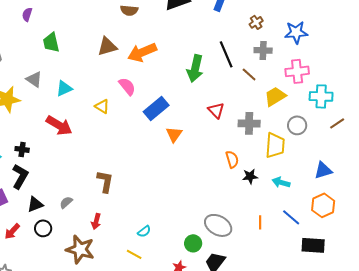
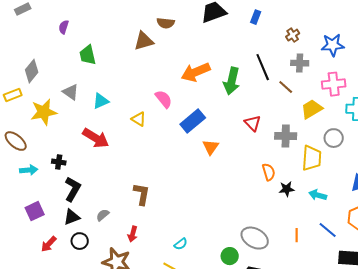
brown triangle: (107, 46) -> (144, 41), moved
orange arrow: (142, 52) -> (196, 72), moved
black L-shape: (20, 176) -> (73, 189), moved

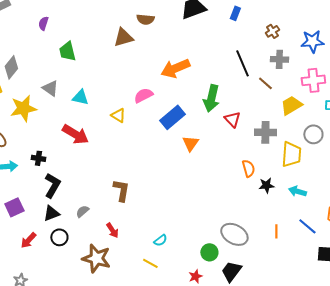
green arrow: (232, 81) -> (211, 98), moved
pink semicircle: (164, 99) -> (143, 95), turned -78
cyan triangle: (101, 101) -> (80, 97), turned 36
red arrow: (133, 234) -> (112, 230), turned -49

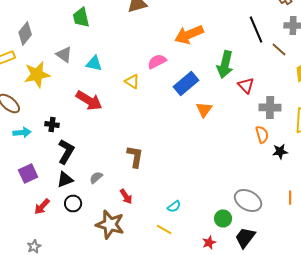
gray cross: (265, 132) -> (270, 108), moved

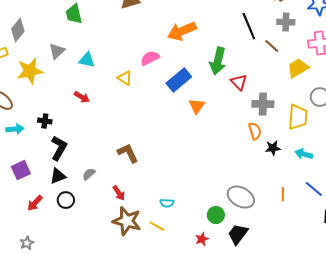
gray triangle: (64, 54) -> (57, 51), turned 42
red arrow: (89, 100) -> (82, 97), size x0.6
brown L-shape: (135, 156) -> (128, 153), turned -35
cyan semicircle: (174, 206) -> (167, 203), turned 40
brown star: (110, 224) -> (127, 221), moved

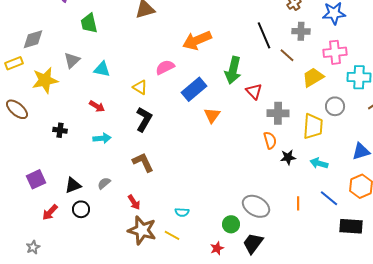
gray diamond: (18, 30) -> (33, 39), turned 35
cyan arrow: (15, 129) -> (102, 138), moved
black L-shape: (59, 148) -> (144, 119), moved
gray star: (27, 243) -> (33, 247), moved

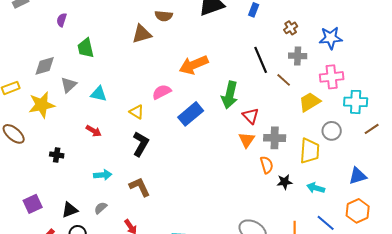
gray diamond: (33, 39) -> (45, 66), moved
orange triangle: (212, 115) -> (247, 140), moved
cyan arrow: (102, 138) -> (103, 175), moved

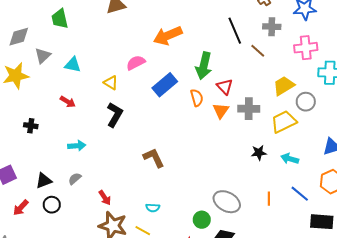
yellow trapezoid: (310, 102) -> (284, 86), moved
yellow trapezoid: (310, 151) -> (284, 122), turned -120
orange semicircle: (267, 165) -> (197, 98), moved
brown L-shape: (140, 187) -> (154, 158), moved

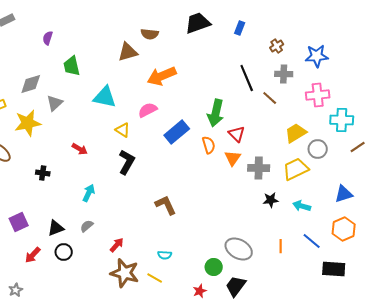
orange arrow: (168, 36) -> (162, 76), moved
cyan triangle: (73, 65) -> (105, 97), moved, size x1.4
gray cross: (249, 109) -> (259, 168), moved
cyan arrow: (77, 146) -> (89, 193), turned -60
red arrow: (105, 198) -> (117, 245), turned -105

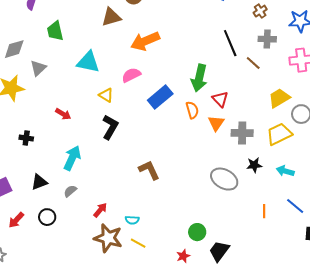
cyan arrow: (89, 193) -> (72, 158), size x1.4
black triangle: (56, 228) -> (39, 182), moved
gray ellipse: (239, 249) -> (224, 179), moved
cyan semicircle: (165, 255) -> (132, 220), moved

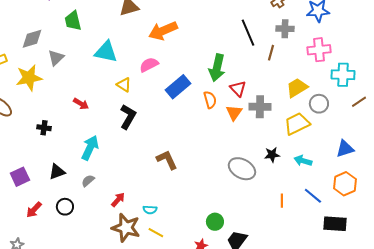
brown line: (253, 63) -> (271, 53), turned 63
gray cross: (242, 133) -> (260, 107), moved

